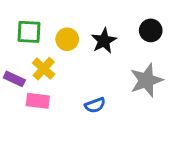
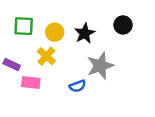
yellow cross: (44, 69) -> (46, 56), moved
gray star: (146, 80) -> (100, 66), moved

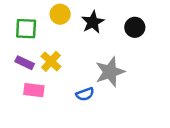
yellow circle: (55, 32) -> (60, 14), moved
black star: (85, 33) -> (93, 22), moved
purple rectangle: (12, 64) -> (25, 63), moved

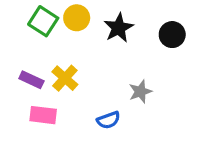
green square: (26, 29) -> (43, 21), moved, turned 30
gray star: (110, 72) -> (140, 92), size x0.6

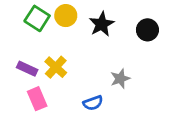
pink rectangle: (43, 115) -> (37, 99), turned 60

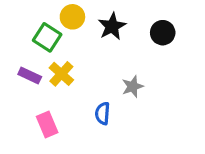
green square: (37, 18) -> (47, 37), moved
pink rectangle: (37, 99) -> (47, 124), moved
blue semicircle: (93, 103) -> (102, 113), turned 114

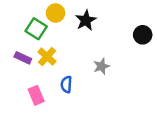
black circle: (163, 33) -> (143, 35), moved
blue semicircle: (102, 113) -> (66, 84), moved

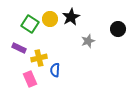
yellow circle: (56, 13) -> (50, 19), moved
yellow cross: (47, 57) -> (39, 58), moved, turned 35
gray star: (101, 66) -> (88, 41), moved

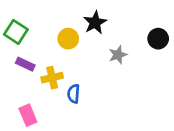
yellow circle: (50, 19) -> (68, 39), moved
green square: (30, 24) -> (16, 32), moved
pink rectangle: (30, 79) -> (28, 115), moved

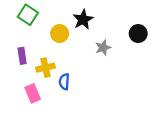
green square: (16, 32) -> (28, 15), moved
purple rectangle: (25, 64) -> (22, 56), turned 56
pink rectangle: (28, 115) -> (33, 93), moved

